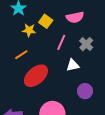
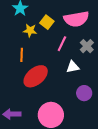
pink semicircle: (75, 17) -> (76, 19), size x1.4
orange line: (21, 55) -> (22, 55), turned -56

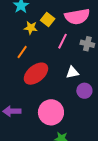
gray cross: (87, 46) -> (87, 44), turned -32
orange line: (22, 55) -> (22, 52), turned 32
white triangle: (73, 67) -> (72, 72), moved

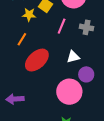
pink circle: (51, 112) -> (69, 92), moved

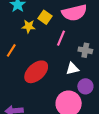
gray cross: (87, 27) -> (85, 50), moved
orange line: (22, 39) -> (11, 50), moved

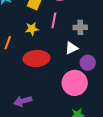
yellow star: (29, 26) -> (32, 29), moved
red ellipse: (36, 72) -> (36, 58), turned 50

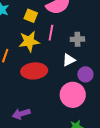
yellow star: (32, 29) -> (29, 41), size x1.5

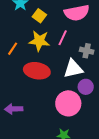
yellow square: (31, 16) -> (39, 16), moved
white triangle: (69, 60) -> (73, 69), size x1.5

